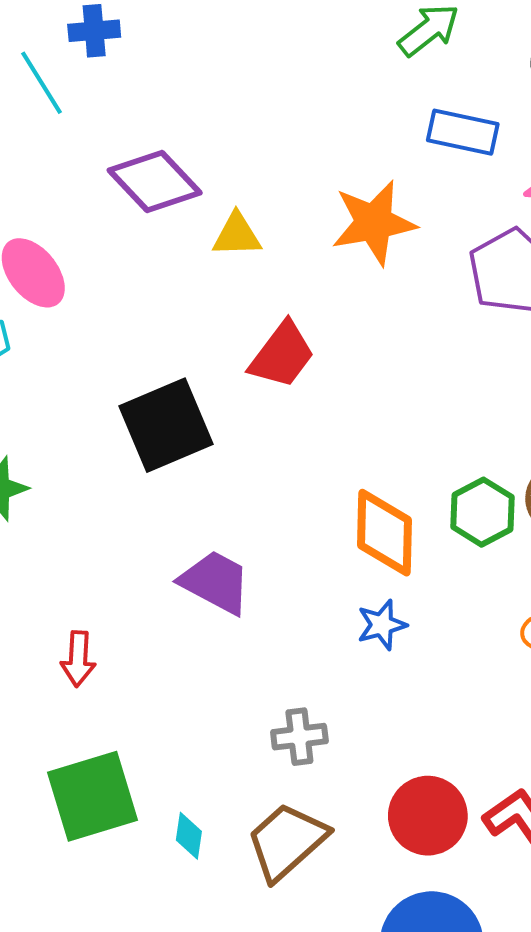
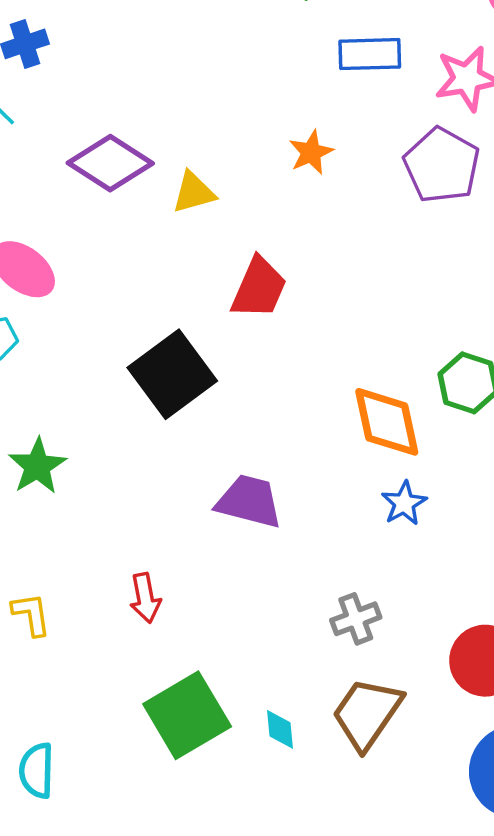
orange star: (374, 223) -> (311, 152), size x0.6

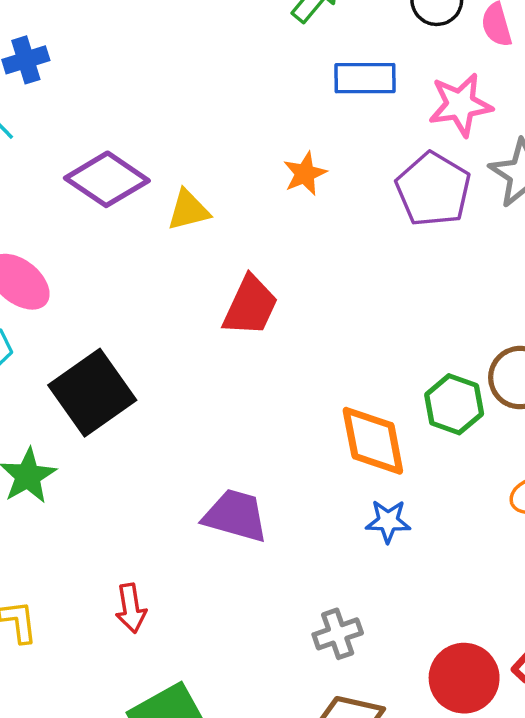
black square: (172, 374) -> (92, 393), moved
blue star: (404, 503) -> (388, 521), turned 30

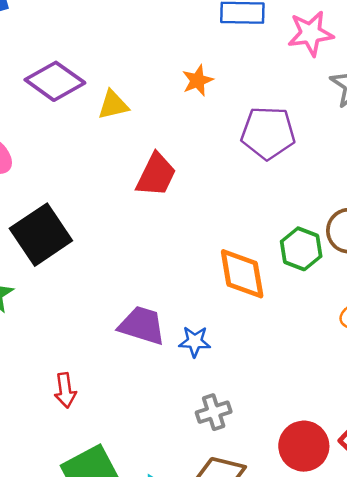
purple pentagon: (433, 189) -> (268, 133), moved, turned -30
blue star: (388, 521) -> (195, 341), moved

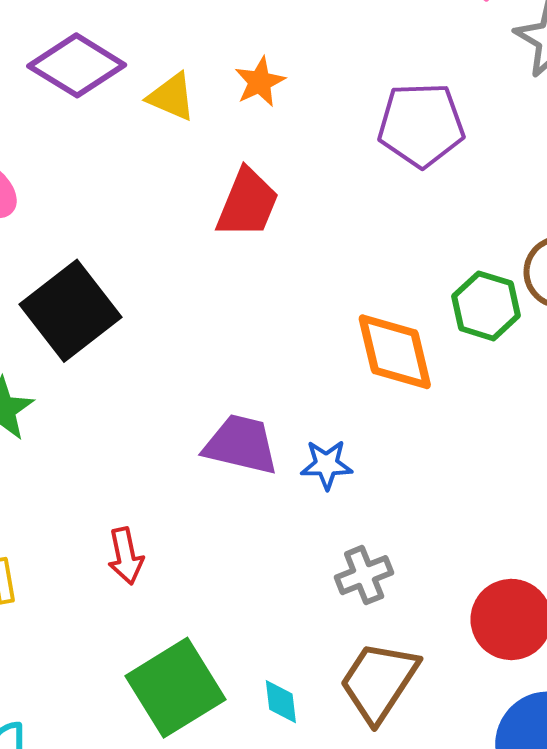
orange star: (198, 80) -> (260, 82), moved
yellow triangle: (113, 105) -> (172, 97), turned 40

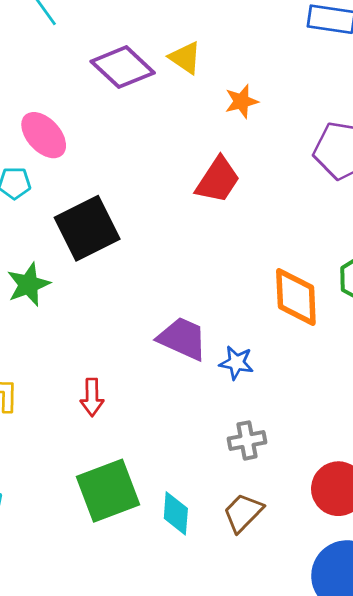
yellow triangle: (172, 97) -> (185, 58), moved
brown trapezoid: (379, 682) -> (243, 513), size x0.7
cyan diamond: (281, 702) -> (176, 513), size x1.4

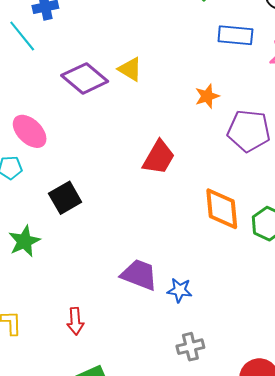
orange star: (241, 101) -> (207, 96), moved
black square: (87, 228) -> (65, 198), size x0.7
orange diamond: (296, 297) -> (222, 209), moved

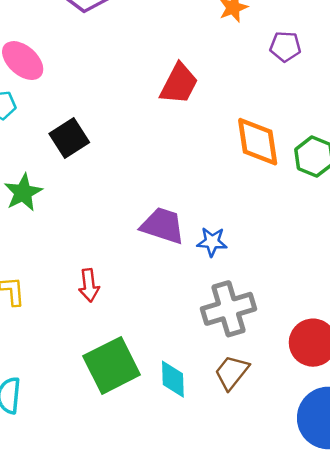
purple pentagon: (249, 131) -> (285, 47), size x0.6
gray cross: (190, 347) -> (228, 309), size x1.6

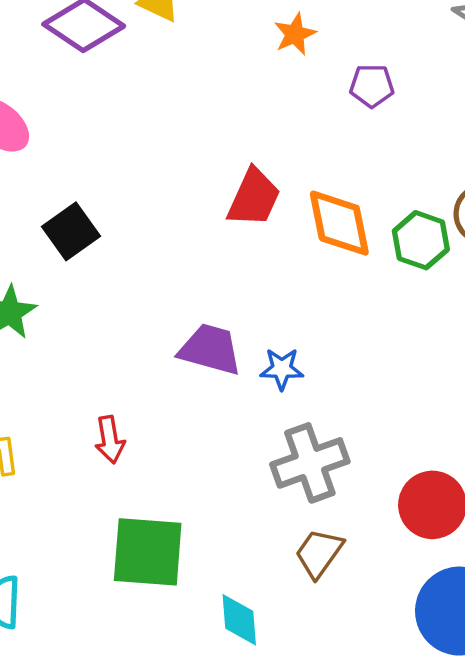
red trapezoid: (179, 84) -> (254, 198), moved
green square: (112, 365) -> (148, 552), turned 34
cyan diamond: (173, 379) -> (239, 620), moved

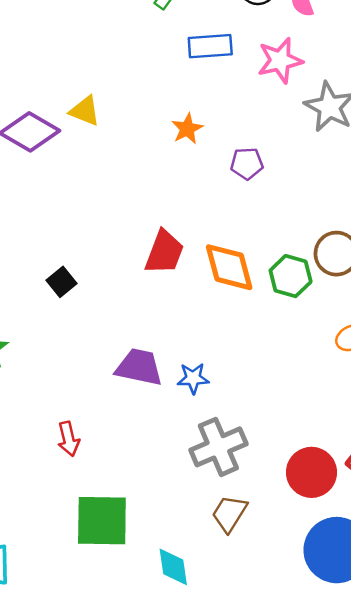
black square: (71, 231) -> (62, 282), moved, size x0.7

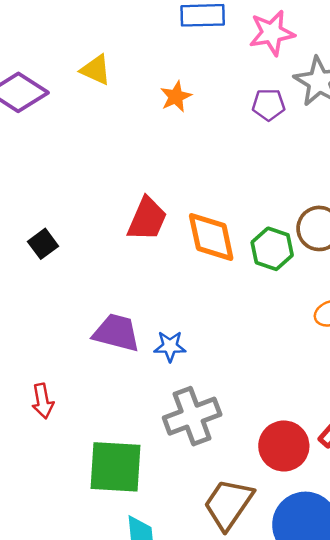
yellow triangle: (85, 111) -> (96, 70), moved
purple pentagon: (247, 164) -> (268, 105), moved
brown trapezoid: (229, 514) -> (228, 504), moved, size x1.4
green square: (102, 521) -> (116, 467), moved

